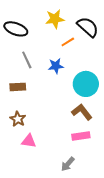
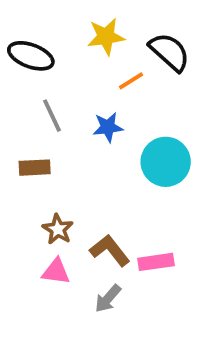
brown L-shape: (82, 112) -> (110, 250), moved
brown star: (18, 119) -> (58, 229), moved
gray arrow: (68, 164) -> (108, 299), moved

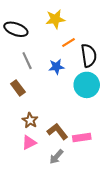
black semicircle: (169, 52) -> (89, 56), moved, turned 40
brown rectangle: (35, 168) -> (18, 88), turned 56
pink triangle: (56, 272) -> (29, 143), turned -35

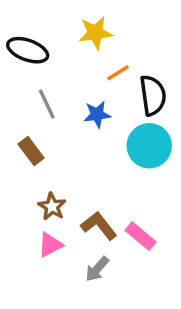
pink rectangle: (82, 138) -> (141, 236), turned 48

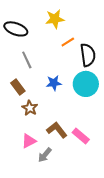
blue star: (97, 114) -> (54, 83), moved
brown star: (52, 207) -> (30, 108), moved
gray arrow: (97, 269) -> (45, 155), moved

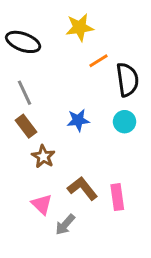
gray line: (27, 60) -> (24, 93), moved
cyan circle: (86, 84) -> (125, 122), size x0.6
pink rectangle: (81, 136) -> (117, 197), turned 42
pink triangle: (29, 141) -> (42, 204), turned -49

